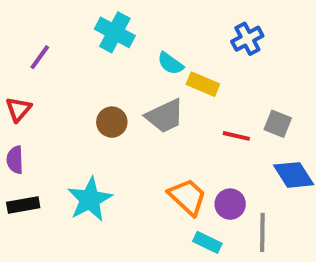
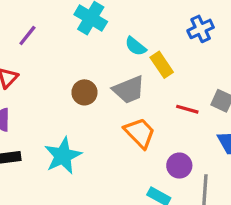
yellow rectangle: (203, 84) -> (162, 65), turned 30
orange trapezoid: (187, 197) -> (140, 133), moved

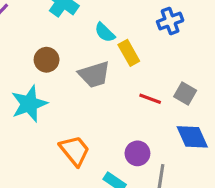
brown circle: (84, 92) -> (47, 60), moved
orange trapezoid: (140, 133) -> (75, 151), moved
cyan star: (63, 156) -> (29, 104), moved

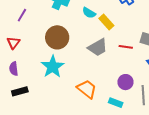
brown circle: (47, 60) -> (57, 37), size x1.5
gray trapezoid: (94, 74) -> (98, 47), moved

